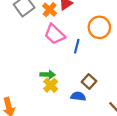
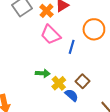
yellow cross: (51, 85) -> (59, 83), moved
blue semicircle: (78, 96) -> (72, 95), turned 32

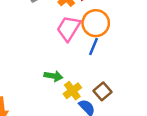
orange circle: (94, 29) -> (96, 23), moved
pink trapezoid: (51, 35) -> (69, 28), turned 70

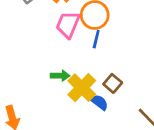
yellow cross: (72, 91) -> (82, 88), size x1.5

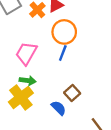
pink trapezoid: (68, 25) -> (26, 53), moved
yellow cross: (82, 88) -> (21, 97), moved

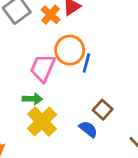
orange circle: (64, 32) -> (70, 50), moved
green arrow: (28, 81) -> (32, 99), moved

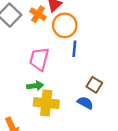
orange circle: (70, 50) -> (65, 25), moved
yellow cross: (42, 121) -> (46, 103), turned -30

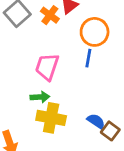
orange circle: (65, 25) -> (95, 32), moved
brown square: (94, 85) -> (110, 131), moved

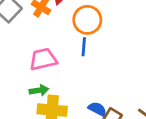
pink trapezoid: (47, 67) -> (43, 59), turned 64

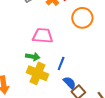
blue line: (84, 47) -> (61, 63), moved

